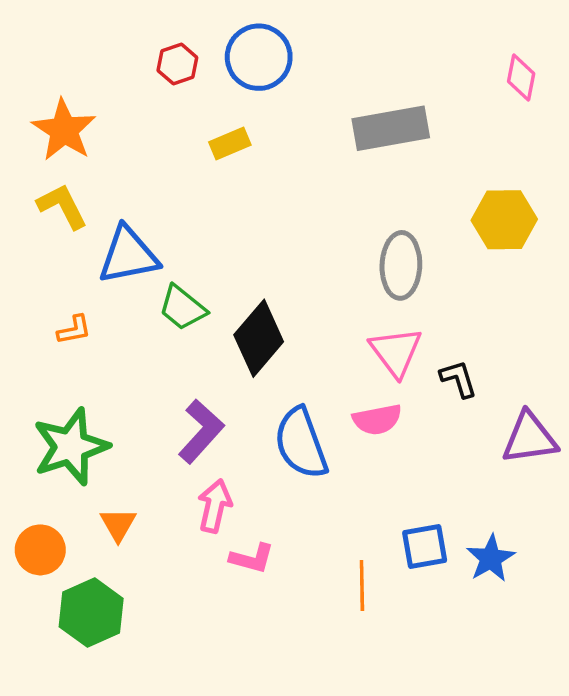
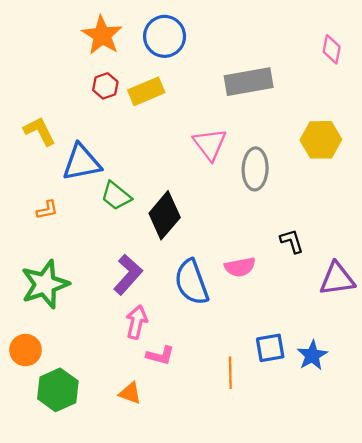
red hexagon: (177, 64) -> (105, 86), moved
orange star: (64, 130) -> (102, 35), moved
yellow rectangle: (230, 144) -> (146, 91), size x1.4
pink triangle: (396, 352) -> (210, 144), moved
orange triangle: (118, 524) -> (130, 393), moved, turned -40

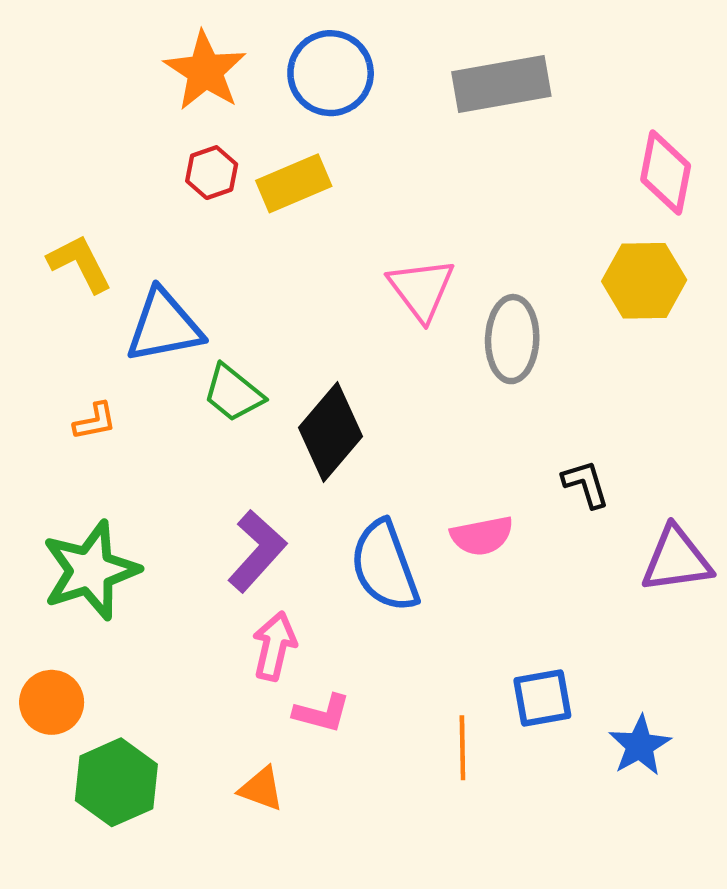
pink diamond: (332, 49) -> (666, 173), moved, size x1.4
gray rectangle: (249, 82) -> (501, 84), moved
blue star: (312, 355) -> (640, 746), moved

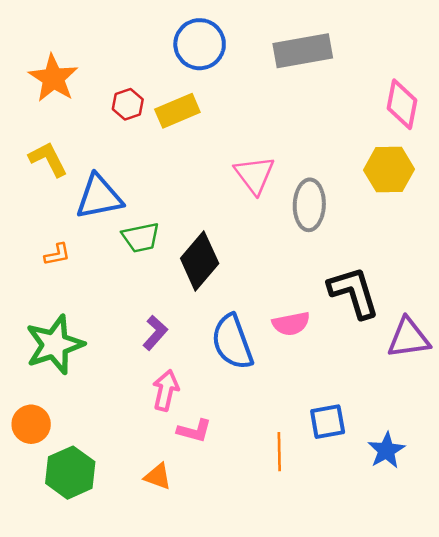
orange star: (205, 71) -> (53, 78), moved
green trapezoid: (233, 393) -> (141, 237), turned -51
black L-shape: (586, 484) -> (354, 292), size x1.8
purple L-shape: (257, 551) -> (155, 333), size x0.7

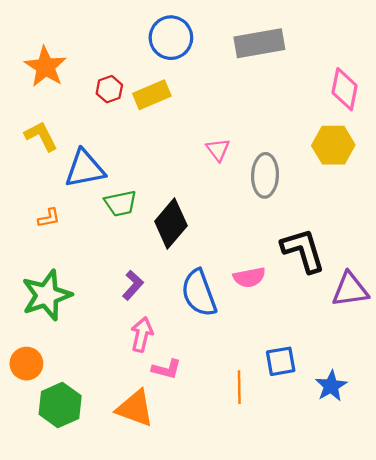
pink triangle: (254, 175) -> (218, 150), size x0.7
orange triangle: (158, 476) -> (135, 408), size x1.6

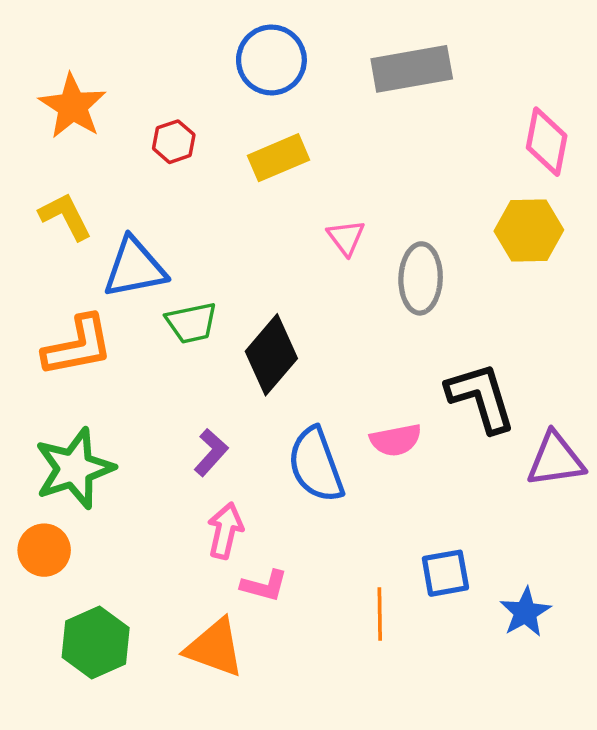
yellow rectangle: (152, 95) -> (279, 158), moved
orange L-shape: (49, 218) -> (78, 346), size x2.0
orange circle: (26, 364) -> (44, 550), moved

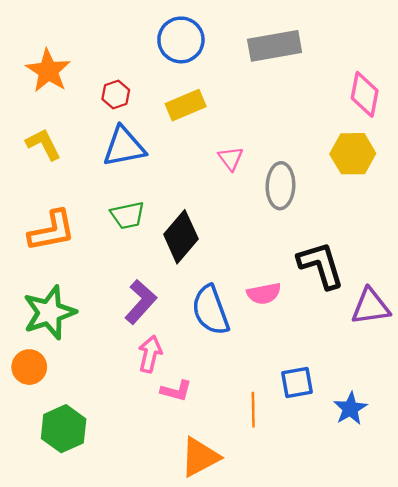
blue triangle: (135, 268) -> (124, 147), moved
purple L-shape: (211, 452) -> (141, 302), size x1.4
orange triangle: (215, 648) -> (200, 457), moved, turned -48

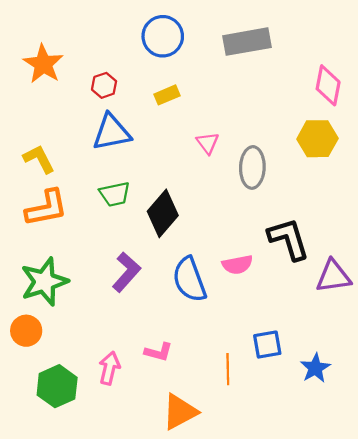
yellow rectangle: (186, 105) -> (167, 95), size x0.7
yellow L-shape: (43, 144) -> (39, 159), moved
pink arrow: (150, 354) -> (109, 368), moved

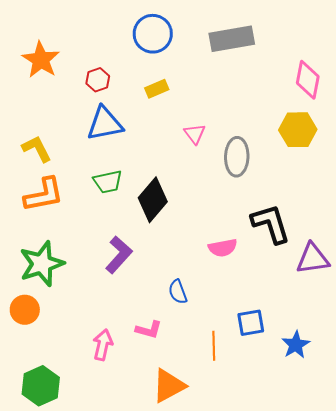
blue semicircle: (189, 279) -> (178, 292), moved, size x0.6
green hexagon: (57, 386) -> (41, 386), moved

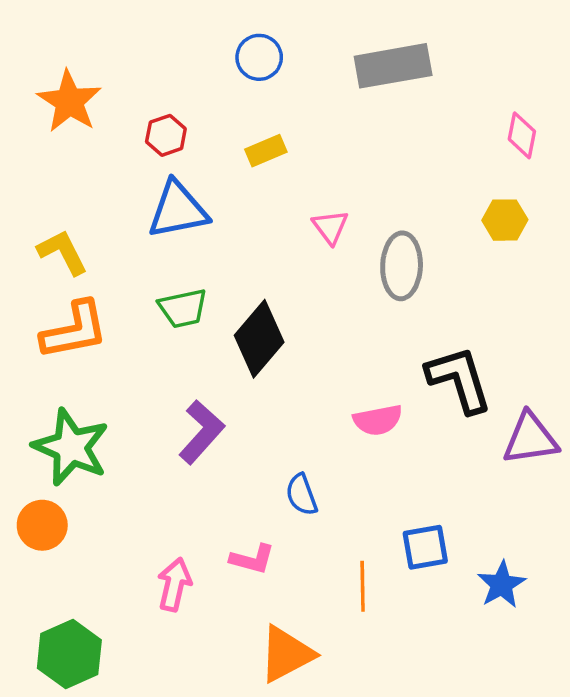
blue circle: (153, 34) -> (259, 57), size x0.7
pink diamond: (308, 80) -> (522, 135), size x0.7
yellow hexagon: (298, 130) -> (505, 220), size x0.7
green star: (42, 264) -> (71, 447), turned -30

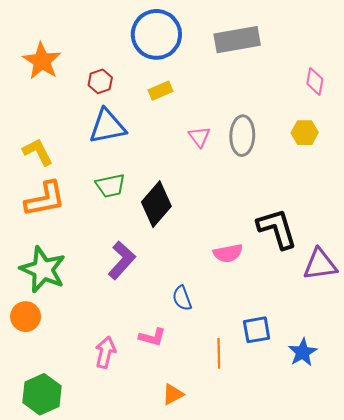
blue circle: (259, 57) -> (156, 34), size x1.8
gray ellipse: (402, 266) -> (242, 136), moved
orange triangle: (286, 654) -> (173, 394), size x0.6

